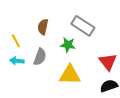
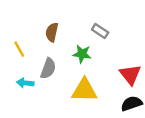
gray rectangle: (83, 26) -> (100, 31), size x0.6
cyan arrow: (17, 61) -> (25, 83), moved

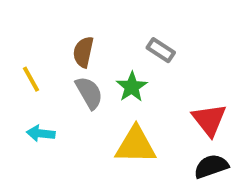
green star: (82, 54) -> (132, 87), turned 30
gray semicircle: (48, 68) -> (89, 93), moved, turned -50

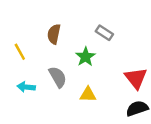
gray semicircle: (89, 93) -> (58, 77), moved
yellow triangle: (136, 145) -> (88, 95), size x0.6

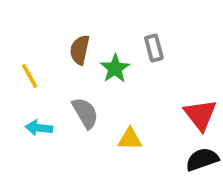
gray rectangle: (104, 33) -> (154, 48), turned 42
green star: (85, 57) -> (115, 68), moved

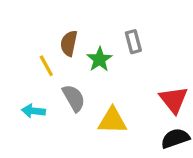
yellow line: (30, 76) -> (46, 66), moved
yellow triangle: (130, 139) -> (112, 121), size x1.4

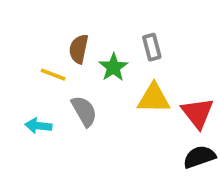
yellow line: (46, 66) -> (53, 75), turned -40
yellow triangle: (112, 121) -> (154, 98), moved

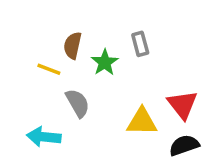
yellow triangle: (154, 98) -> (142, 122), moved
cyan arrow: (38, 126) -> (44, 137), moved, size x1.4

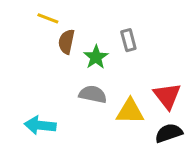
yellow line: (49, 69) -> (48, 18), moved
gray semicircle: (78, 103) -> (93, 94), moved, turned -48

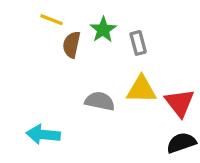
green star: (96, 57) -> (103, 30), moved
yellow triangle: (130, 111) -> (141, 90), moved

